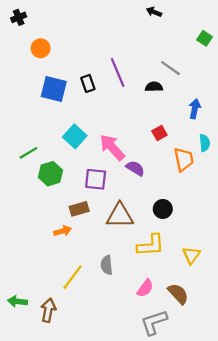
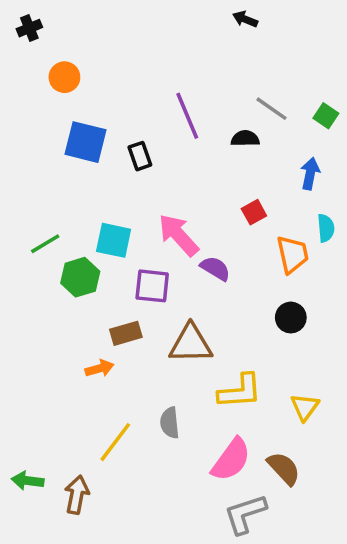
green square: (205, 38) -> (326, 116), moved
black rectangle: (88, 83) -> (140, 156), moved
cyan square: (75, 136) -> (114, 240), moved, turned -30
black circle: (163, 209) -> (291, 318), moved
pink semicircle: (145, 288) -> (231, 460), size x1.5

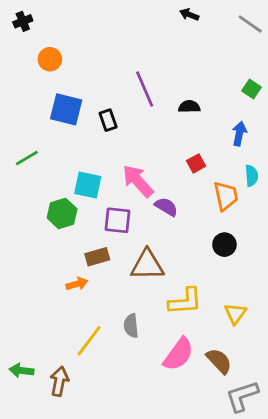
gray line: (271, 109) -> (250, 24), moved
green line: (45, 244) -> (27, 158), moved
gray L-shape: (245, 514) -> (242, 396), moved

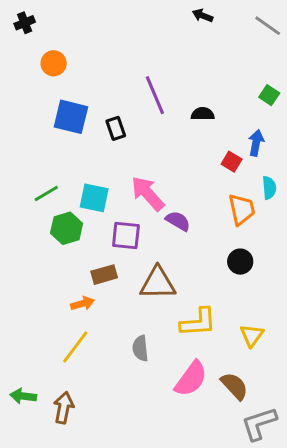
green line: (27, 158) -> (46, 194), moved
red square: (196, 163) -> (232, 162), moved, turned -30
yellow line: (89, 341) -> (75, 347), moved

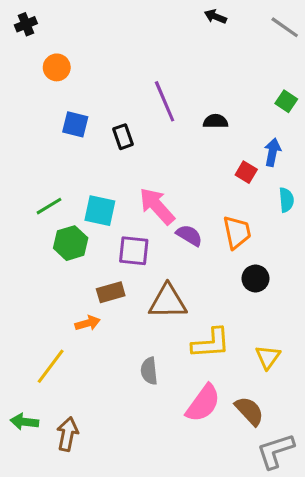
blue square: (71, 117) -> (75, 124), size x0.7
orange trapezoid: (242, 209) -> (237, 232), moved
yellow line: (75, 347) -> (51, 366), moved

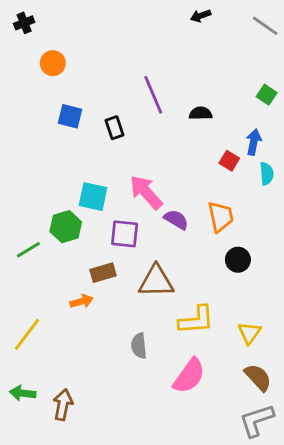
black arrow: (215, 17) -> (201, 16), turned -42
cyan semicircle: (286, 200) -> (267, 174), moved
green line: (49, 206) -> (28, 250), moved
yellow line: (51, 366) -> (27, 334), moved
brown semicircle: (249, 411) -> (258, 377), moved

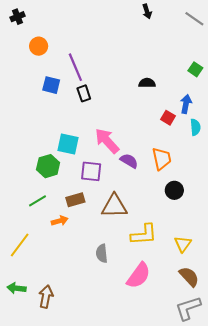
black arrow: (201, 16) -> (147, 11), turned -88
purple line: (153, 95) -> (75, 67), moved
green line: (28, 250) -> (38, 201), moved

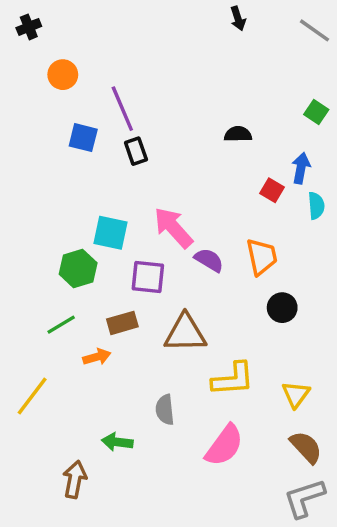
green arrow: (16, 288) -> (117, 442), moved

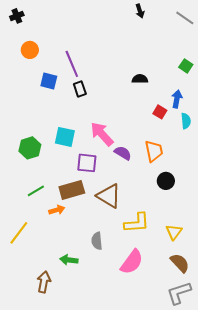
orange circle: (63, 75) -> (30, 50), moved
green hexagon: (78, 269) -> (30, 148), moved
brown rectangle: (122, 323) -> (72, 190), size x1.4
brown triangle: (185, 333) -> (109, 196), turned 32

